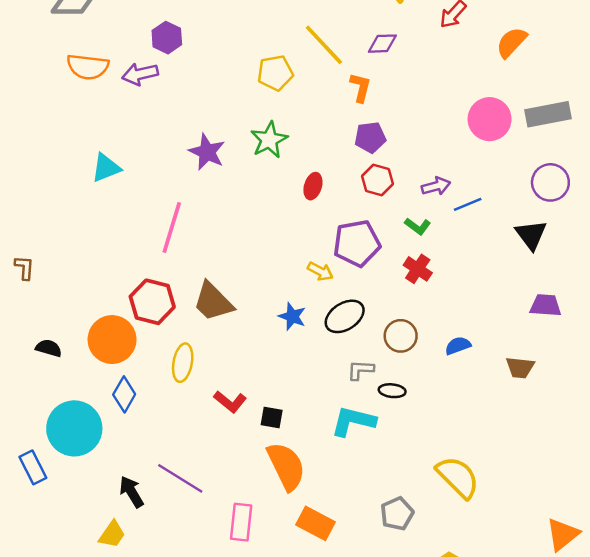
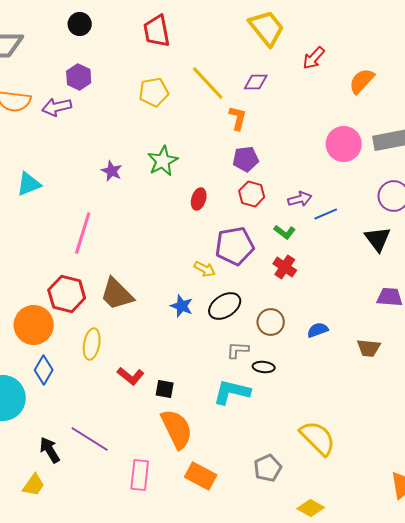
yellow pentagon: (275, 73) -> (154, 92), moved
purple star: (207, 152) -> (112, 171), size x0.7

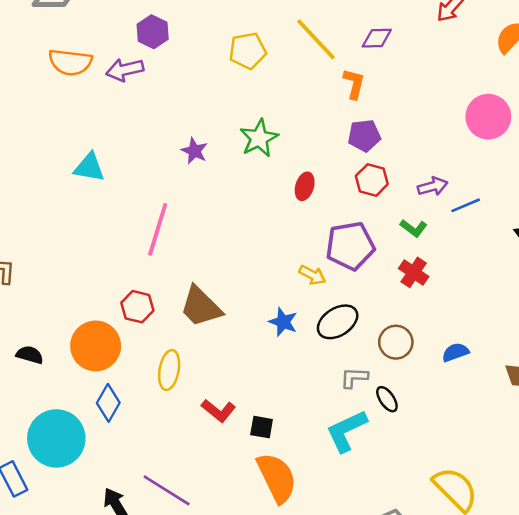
cyan triangle: (29, 184) -> (89, 167), turned 32
red hexagon: (67, 294) -> (137, 307), size x0.7
black ellipse: (264, 367) -> (387, 399), turned 50
cyan L-shape: (232, 392) -> (346, 431), turned -39

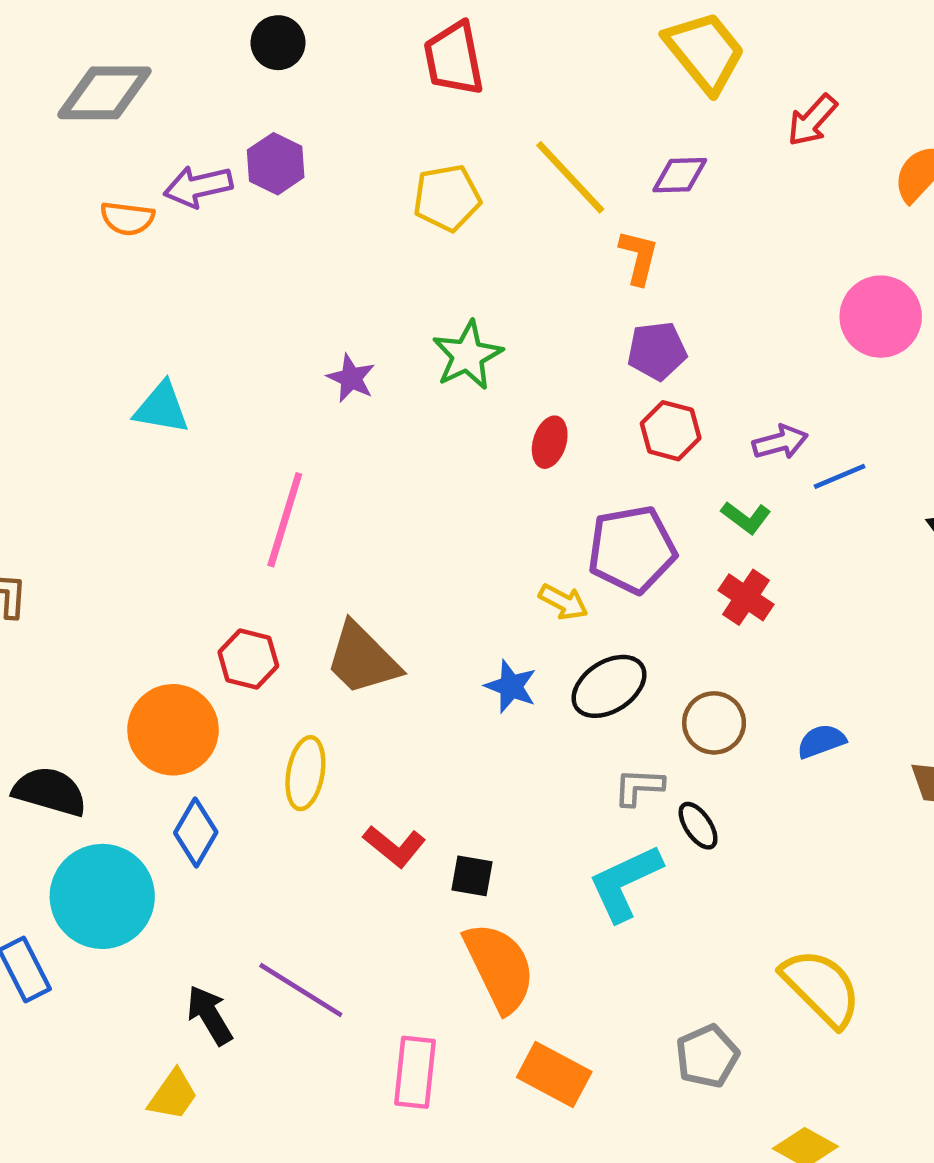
orange semicircle: (70, 62) -> (127, 218), size x0.7
purple arrow: (125, 70) -> (198, 186), moved
black semicircle: (30, 355) -> (50, 791), moved, size x1.5

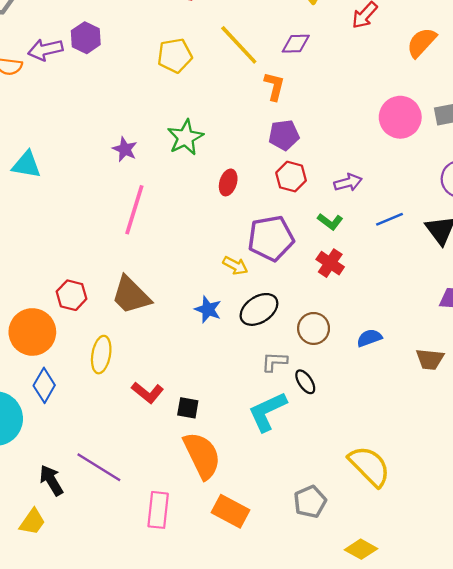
blue line: (840, 476) -> (390, 219), moved
pink line: (285, 520) -> (134, 210), moved

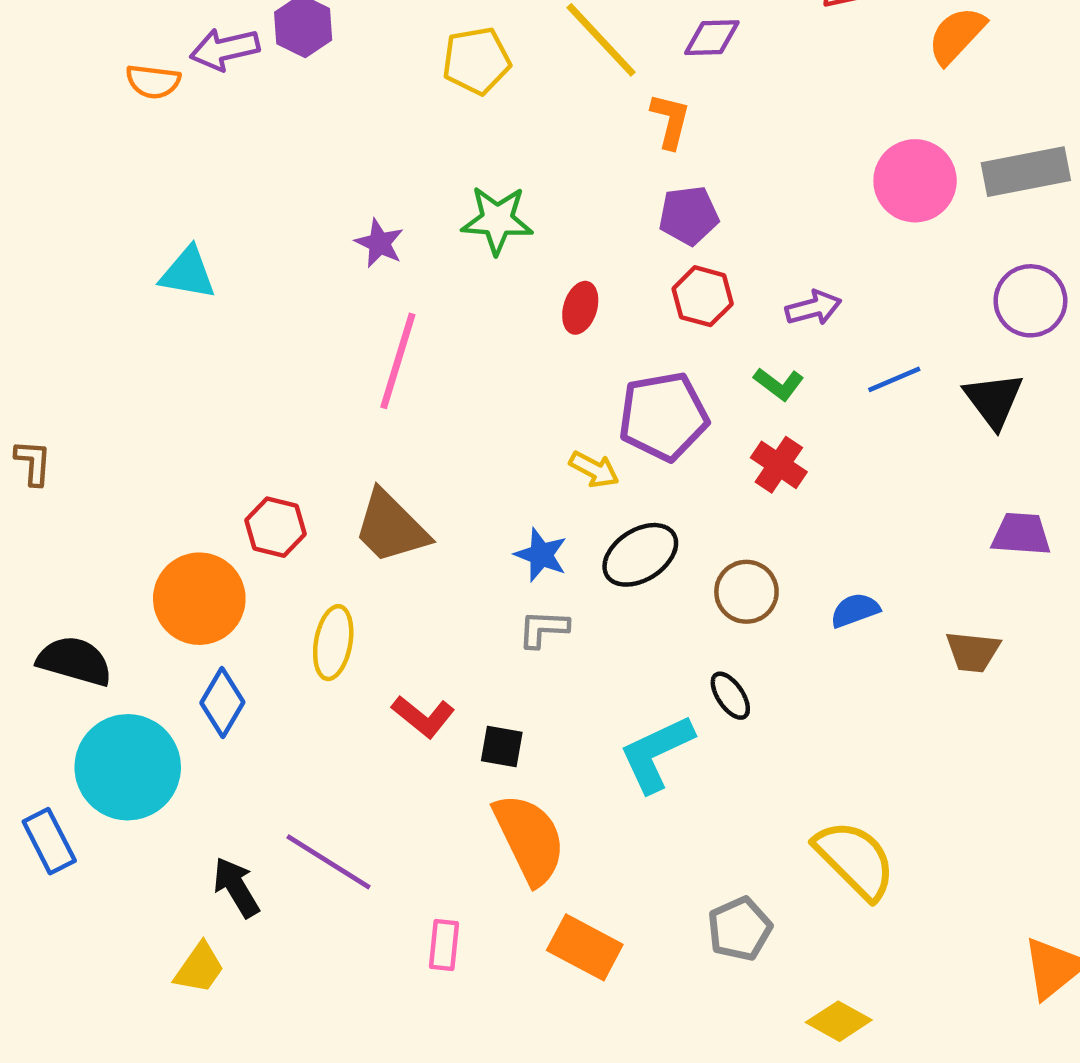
green star: (185, 137) -> (497, 220), turned 30
gray L-shape: (274, 362) -> (543, 629), moved
pink rectangle: (158, 510) -> (444, 945), size x0.7

